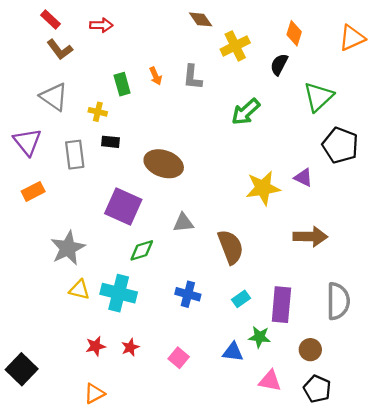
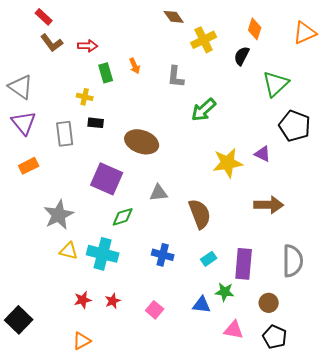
red arrow: (101, 25) -> (88, 46), moved
gray L-shape: (193, 77) -> (176, 77), moved
gray triangle: (54, 97) -> (21, 87), moved
green arrow: (246, 112) -> (204, 110), moved

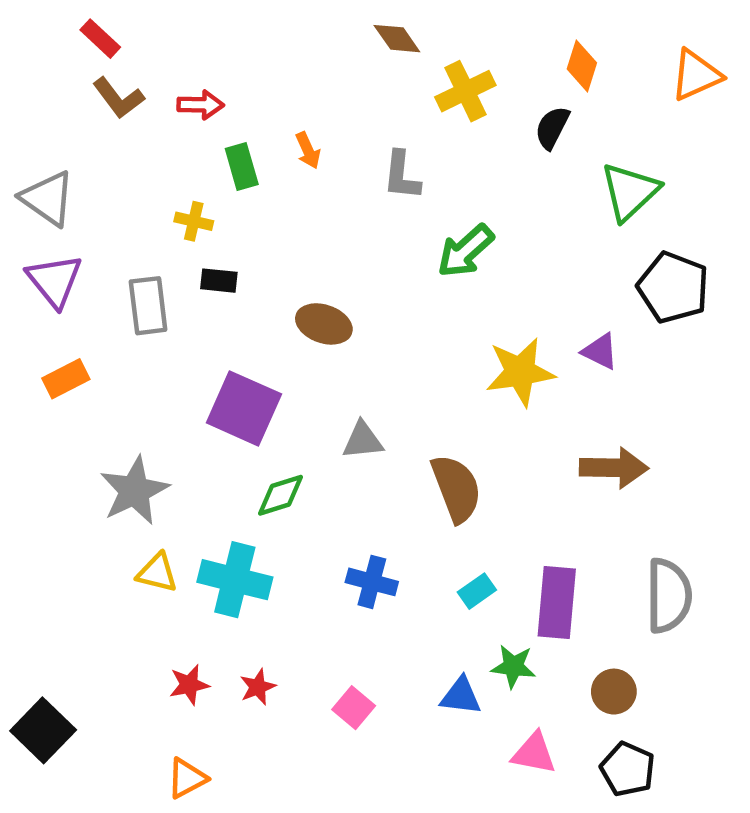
brown ellipse: (142, 142) -> (324, 324), size x0.7

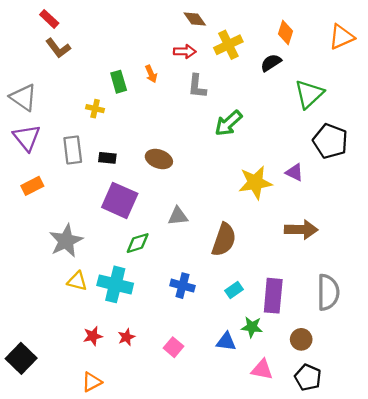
red arrow: (201, 105) -> (185, 51), moved
black semicircle: (552, 128) -> (271, 63), turned 30
black rectangle: (219, 281) -> (107, 158), moved
brown semicircle: (456, 488) -> (224, 240), turned 40

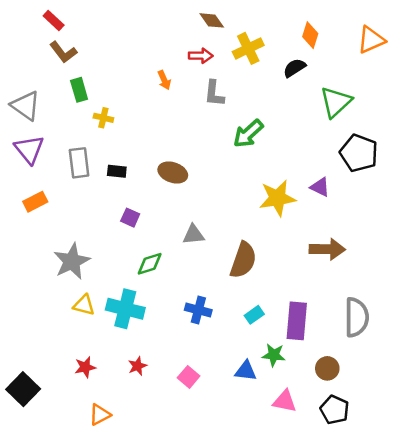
green rectangle: (119, 82) -> (79, 90), moved
purple square: (120, 200) -> (130, 218), size x0.5
red star: (93, 336) -> (85, 367), moved

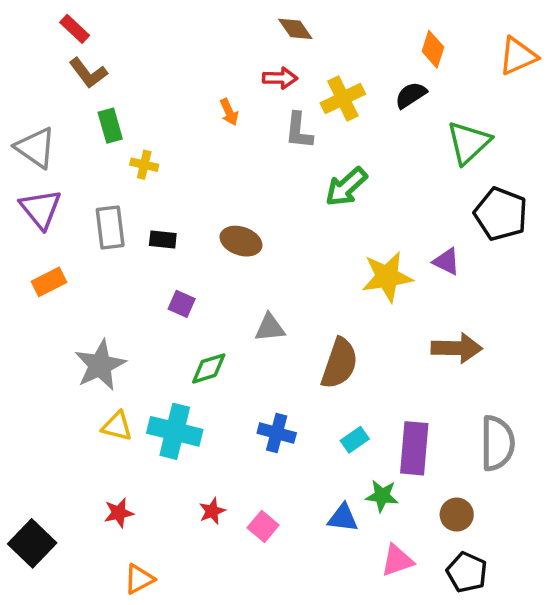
yellow cross: (248, 48) -> (343, 98), moved
red star: (137, 366) -> (212, 511), moved
pink triangle: (285, 401) -> (397, 560), turned -30

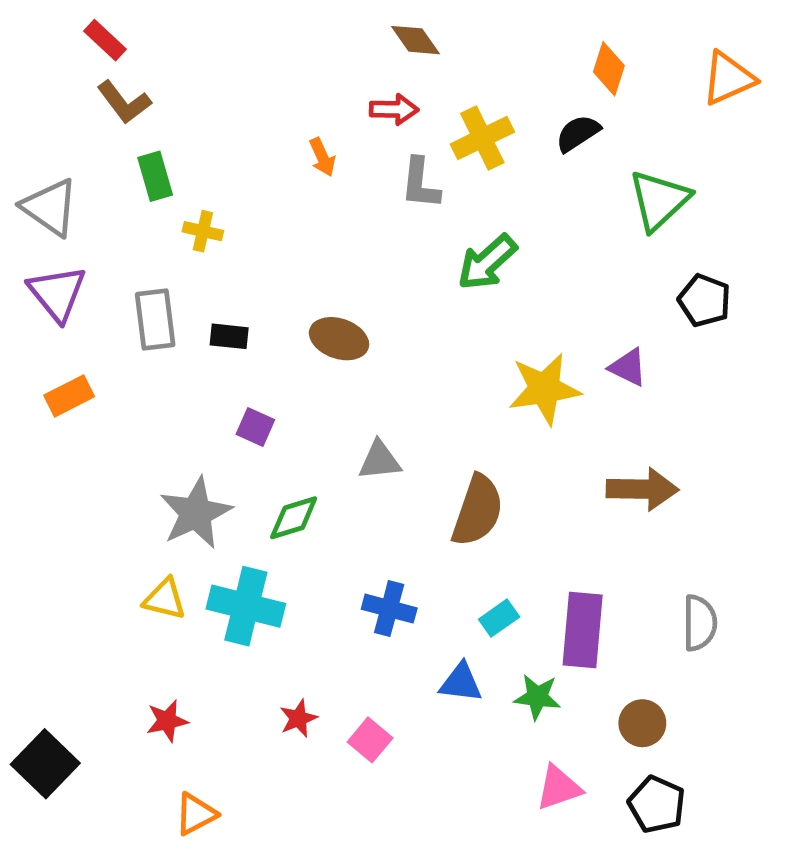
black pentagon: (501, 214) -> (704, 300), size x0.7
gray star: (100, 365) -> (196, 513), moved
gray semicircle: (497, 443) -> (700, 623), size x0.7
blue triangle: (343, 518) -> (461, 683), moved

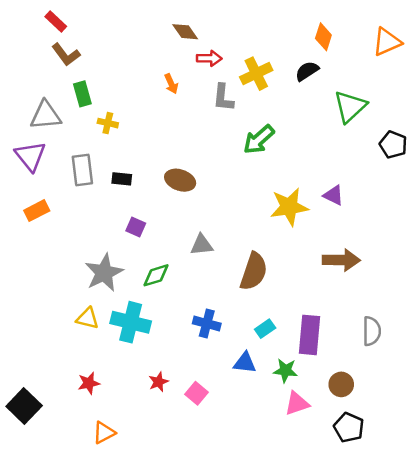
brown diamond: (415, 40) -> (185, 32), moved
gray triangle: (50, 207) -> (46, 115), moved, turned -40
black pentagon: (704, 300) -> (393, 145), moved
pink triangle: (559, 788) -> (297, 403), moved

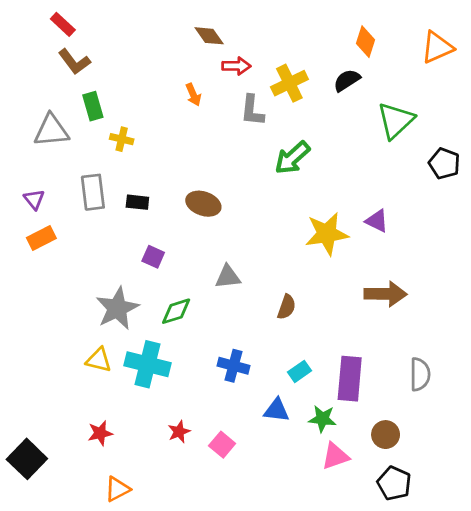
purple triangle: (30, 156) -> (34, 199), moved, size x0.6
brown semicircle: (254, 271) -> (287, 307), size x0.6

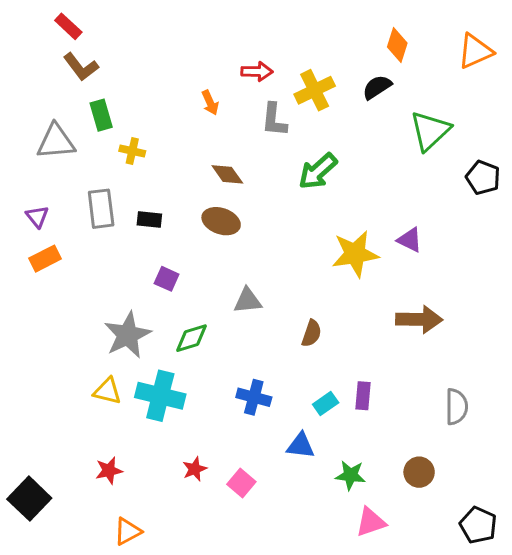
brown diamond: (209, 36) -> (227, 174), moved
purple rectangle: (350, 379) -> (363, 396), moved, size x0.6
green star: (322, 419) -> (350, 475), moved
pink triangle: (335, 456) -> (371, 522), moved
black pentagon: (394, 483) -> (478, 525), moved

